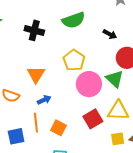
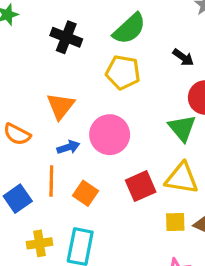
green semicircle: (74, 20) -> (129, 29), turned -30
yellow pentagon: (74, 60) -> (123, 72), moved, turned -30
pink circle: (89, 84) -> (110, 135), moved
blue square: (16, 136) -> (18, 199), turned -30

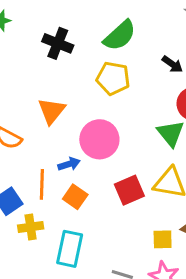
blue arrow: (68, 147) -> (69, 164), moved
yellow square: (175, 222) -> (163, 239), moved
yellow cross: (40, 243) -> (31, 227), moved

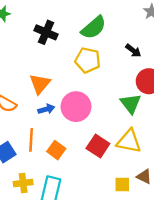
blue arrow: (69, 164) -> (46, 109), moved
red square: (129, 190) -> (98, 146), turned -35
yellow cross: (31, 227) -> (23, 183), moved

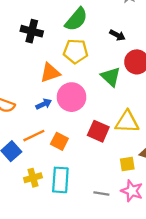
orange triangle: (40, 84) -> (50, 73), moved, turned 40
green triangle: (131, 104) -> (111, 77), moved
orange line: (31, 140) -> (34, 136), turned 70

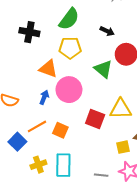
orange triangle: (50, 73) -> (48, 69), turned 42
blue arrow: (44, 104) -> (44, 97), turned -40

